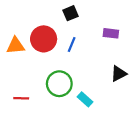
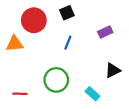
purple rectangle: (111, 33) -> (105, 32), turned -32
red circle: (44, 39) -> (34, 20), moved
cyan rectangle: (85, 99) -> (92, 94), moved

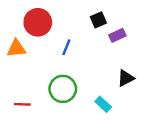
black square: (67, 13) -> (98, 20), moved
blue line: (68, 43) -> (66, 47), moved

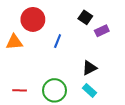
black square: (98, 20) -> (85, 17), turned -32
black triangle: (126, 78) -> (89, 68), moved
green circle: (63, 89) -> (54, 90), moved

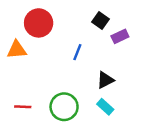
blue line: (58, 41) -> (77, 52), moved

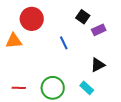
blue line: (77, 52) -> (64, 43), turned -48
black triangle: (105, 80) -> (98, 65), moved

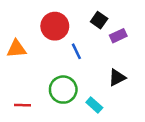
red circle: (32, 19) -> (55, 26), moved
green circle: (53, 88) -> (63, 90), moved
cyan rectangle: (87, 88) -> (94, 105), moved

